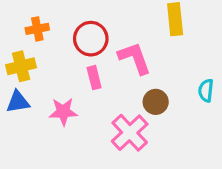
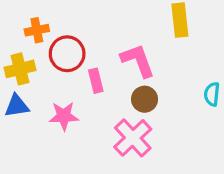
red circle: (91, 39) -> (67, 54), moved
brown circle: (156, 102) -> (145, 99), moved

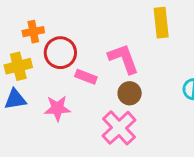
pink rectangle: (96, 81) -> (86, 77), turned -55

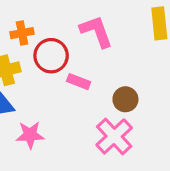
pink L-shape: (124, 59) -> (96, 31), moved
pink star: (57, 108) -> (30, 135), moved

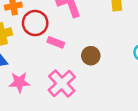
pink cross: (114, 136) -> (62, 84), moved

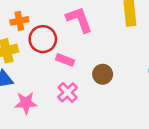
pink cross: (62, 84) -> (68, 92), moved, size x0.7

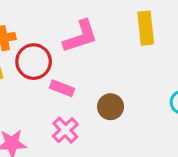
pink L-shape: (79, 20) -> (80, 36), turned 92

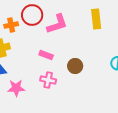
red circle: (34, 62) -> (32, 15), moved
pink cross: (65, 130) -> (48, 80), turned -35

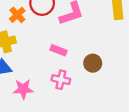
orange cross: (11, 25) -> (17, 15), turned -32

